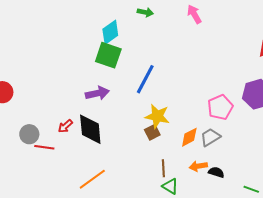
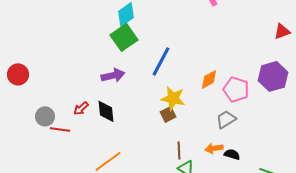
green square: (108, 55) -> (124, 37), turned 36
pink pentagon: (220, 107) -> (236, 89), turned -30
black diamond: (90, 129) -> (106, 111), size x0.7
orange diamond: (189, 137) -> (209, 79), moved

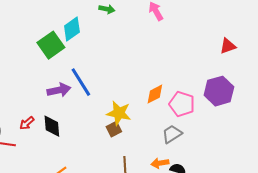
green square: (124, 37) -> (51, 45), moved
blue line: (161, 61) -> (81, 82), moved, turned -60

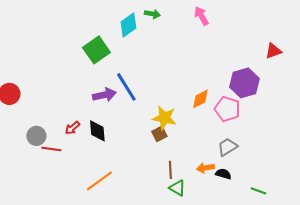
cyan diamond: (72, 29) -> (128, 25), moved
purple hexagon: (219, 91) -> (244, 83), moved
gray trapezoid: (172, 134) -> (227, 147), moved

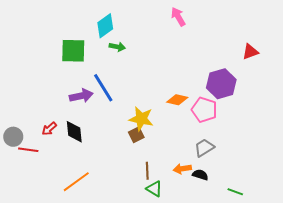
green arrow: (152, 14) -> (117, 47), moved
green square: (96, 50) -> (73, 51), turned 36
orange diamond: (200, 99) -> (177, 100), turned 40

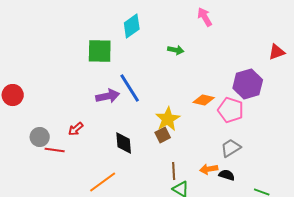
green arrow: (117, 47) -> (176, 50), moved
yellow star: (141, 119) -> (168, 119), turned 30
black diamond: (74, 132) -> (124, 143), moved

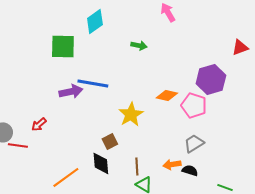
blue line: (130, 88) -> (93, 83), turned -48
brown square: (163, 135) -> (110, 141), moved
black diamond: (124, 143) -> (101, 163), moved

